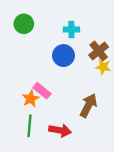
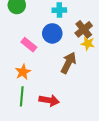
pink rectangle: (42, 91) -> (29, 45), moved
brown arrow: (88, 105) -> (68, 63), moved

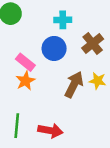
yellow star: (88, 44) -> (98, 81), moved
orange star: (23, 72) -> (25, 81), moved

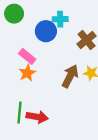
blue circle: (54, 48) -> (46, 31), moved
red arrow: (50, 131) -> (37, 117), moved

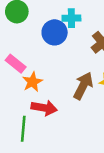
pink rectangle: (27, 56) -> (16, 64), moved
red arrow: (37, 117) -> (44, 108), moved

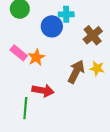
orange star: (32, 82) -> (36, 57), moved

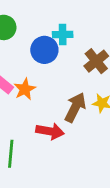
red arrow: (43, 90) -> (50, 131), moved

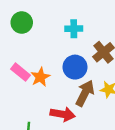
blue circle: (44, 50) -> (75, 67), moved

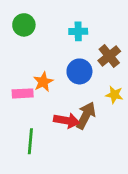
pink rectangle: (20, 72) -> (23, 93), moved, turned -42
brown arrow: (85, 93) -> (86, 115), moved

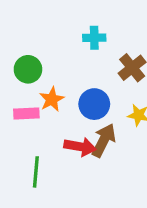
green circle: (24, 25) -> (28, 69), moved
blue circle: (79, 71) -> (94, 104), moved

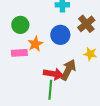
blue circle: (94, 104) -> (60, 35), moved
green line: (36, 172) -> (50, 90), moved

